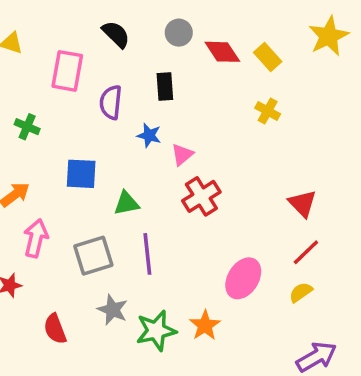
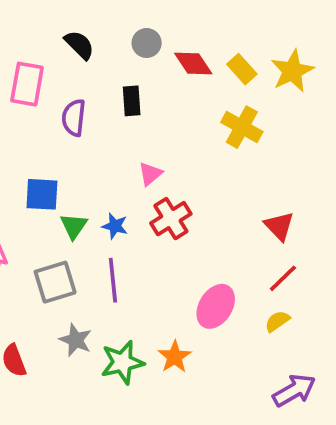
yellow star: (329, 36) -> (292, 71), moved
yellow cross: (268, 111) -> (242, 127), size x1.5
blue star: (149, 135) -> (115, 226), moved
green triangle: (126, 203) -> (74, 226), moved, turned -44

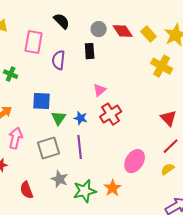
gray circle: (147, 43) -> (99, 29), moved
yellow cross: (242, 127) -> (162, 66), moved

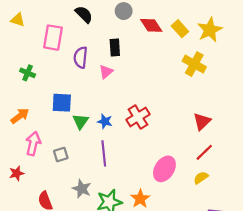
gray circle: (99, 29) -> (124, 11), moved
pink triangle: (100, 90) -> (106, 72), moved
red triangle: (169, 118) -> (202, 121), turned 30
gray square: (49, 148) -> (61, 155), moved, size x0.6

